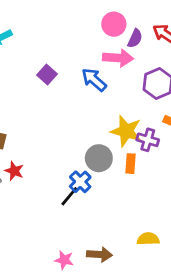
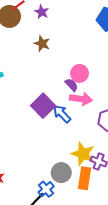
purple semicircle: (135, 38) -> (71, 85), moved, turned -72
purple square: (47, 75) -> (43, 106), moved, size x1.6
orange rectangle: (130, 164) -> (85, 178), size x1.5

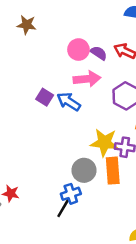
purple semicircle: (71, 85) -> (99, 53), moved
purple square: (43, 106) -> (45, 97), size x0.6
blue cross: (46, 189) -> (71, 194), turned 35

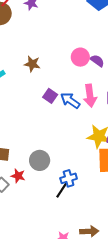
brown star: (27, 25) -> (32, 64), moved
pink arrow: (87, 79) -> (90, 96), moved, turned 85
gray circle: (84, 170) -> (40, 160), moved

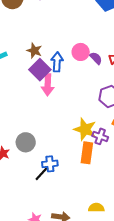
purple square: (50, 96) -> (40, 70), moved, size x1.5
pink arrow: (90, 96) -> (48, 85), moved
blue arrow: (70, 101) -> (57, 62), moved, turned 48

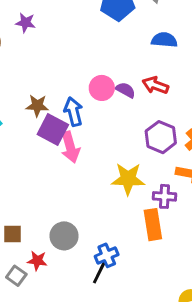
yellow star: (85, 129) -> (128, 179), moved

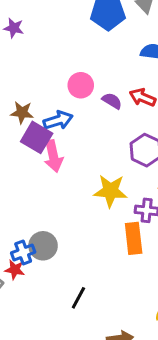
pink circle: (102, 88) -> (81, 85), moved
blue arrow: (73, 112) -> (58, 120), turned 84
blue cross: (107, 255) -> (23, 252), moved
black line: (99, 273) -> (78, 298), moved

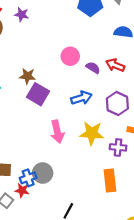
blue arrow: (58, 120) -> (81, 98), moved
pink arrow: (53, 156) -> (57, 132), moved
orange rectangle: (134, 238) -> (110, 180), moved

